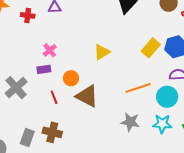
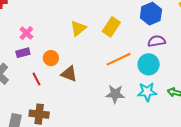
yellow rectangle: (151, 48) -> (111, 27), moved
brown triangle: (87, 96) -> (69, 74), size x0.7

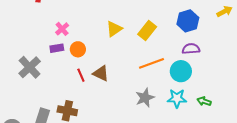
orange circle: (51, 58) -> (78, 49), moved
red line: (37, 79) -> (81, 75), moved
gray star: (115, 94) -> (145, 98), turned -30

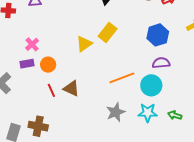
yellow rectangle: (147, 31) -> (108, 33), moved

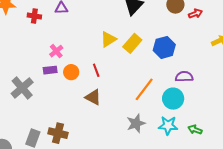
blue hexagon: (158, 35) -> (164, 47), moved
yellow triangle: (84, 44) -> (108, 39), moved
orange line: (122, 78) -> (144, 89), turned -35
red line: (51, 90) -> (96, 70), moved

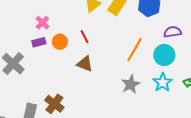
cyan star: (168, 125) -> (163, 82), turned -30
brown cross: (58, 133) -> (54, 104), turned 30

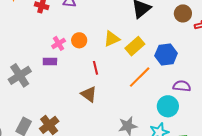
orange circle: (60, 42) -> (79, 40), moved
orange line: (134, 50) -> (140, 77), moved

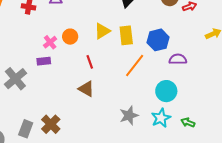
yellow rectangle: (135, 46) -> (126, 35), turned -48
purple semicircle: (182, 86) -> (178, 59), moved

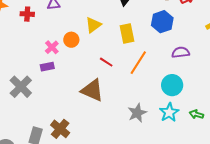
yellow triangle: (102, 31) -> (93, 25), moved
blue hexagon: (158, 40) -> (162, 22), moved
red line: (90, 62) -> (106, 62), moved, turned -32
brown triangle: (86, 89) -> (92, 90), size x1.4

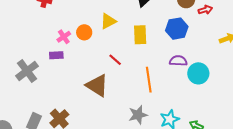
purple semicircle: (181, 52) -> (178, 61), moved
orange line: (138, 63) -> (149, 80), moved, turned -50
cyan circle: (172, 85) -> (198, 73), moved

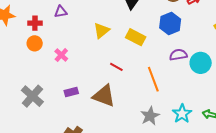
orange circle: (84, 32) -> (35, 43), moved
yellow rectangle: (140, 35) -> (136, 37), turned -48
purple rectangle: (56, 55) -> (71, 92), moved

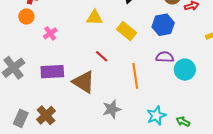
yellow triangle: (101, 31) -> (94, 18), turned 30
purple rectangle: (71, 92) -> (52, 72), size x1.6
gray star: (150, 116) -> (112, 109), moved

